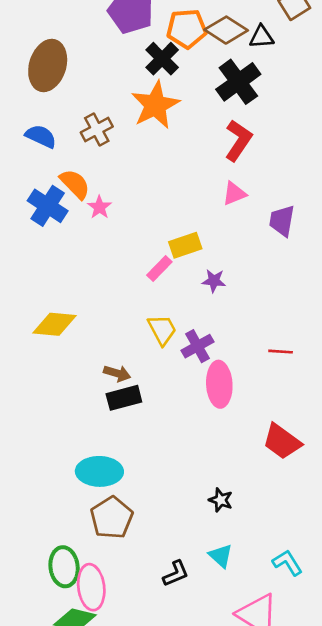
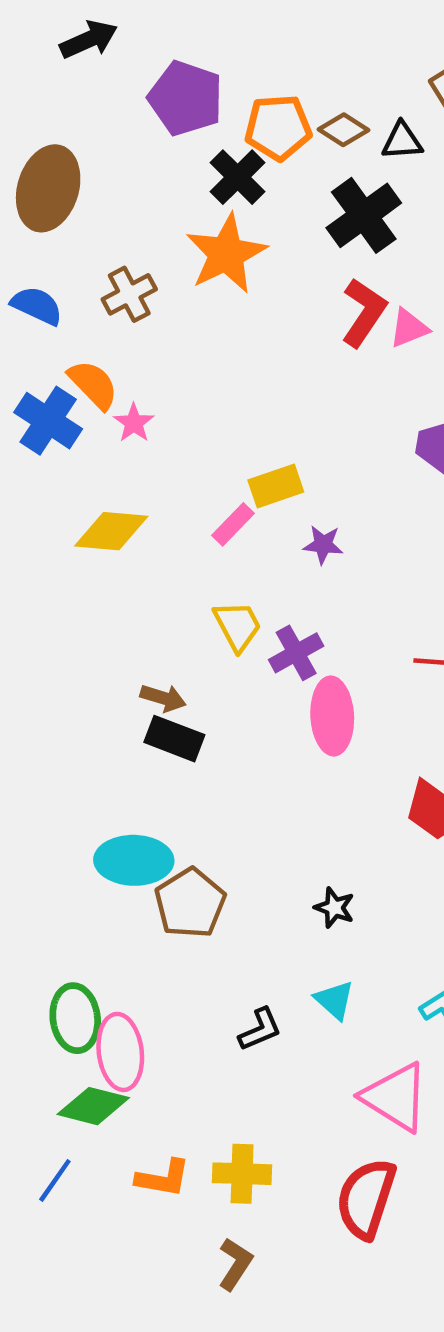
brown diamond: (226, 30) -> (343, 130), size x0.7
pink triangle: (234, 194) -> (409, 328), moved
yellow diamond: (54, 324) -> (111, 531), moved
black rectangle: (124, 398) -> (174, 739), turned 36
brown pentagon: (112, 518) -> (190, 903), moved

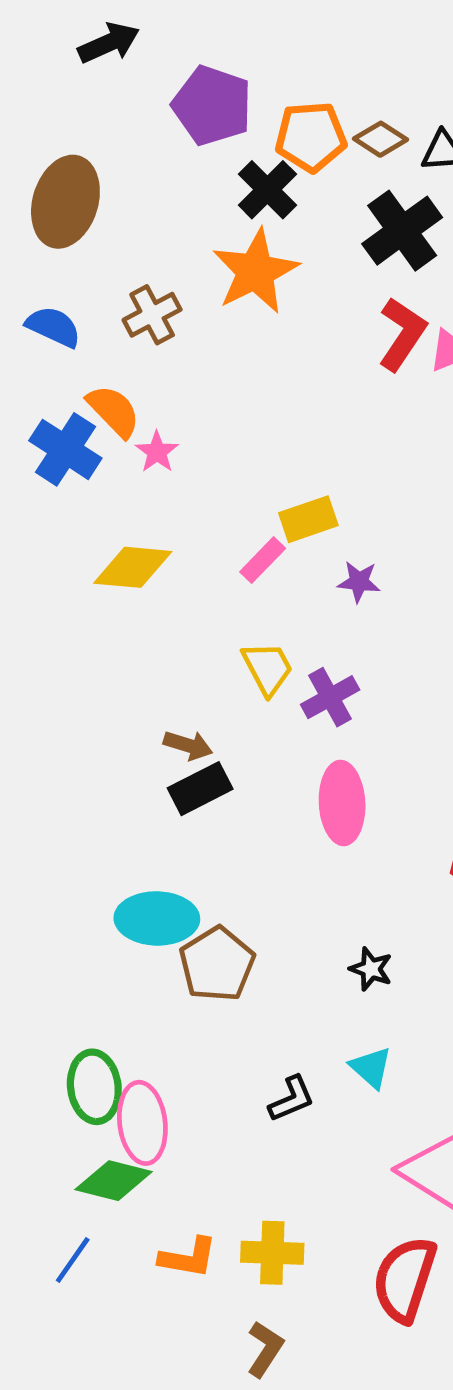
pink ellipse: (332, 716) -> (342, 803), moved
black rectangle: (174, 739) -> (200, 789), turned -48

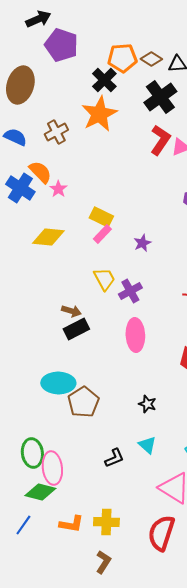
purple pentagon: (212, 105) -> (61, 45), moved
yellow rectangle: (308, 519) -> (101, 217), moved, turned 45
purple star: (359, 582) -> (142, 243), turned -30

